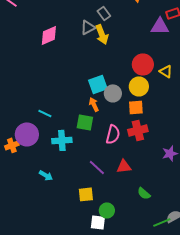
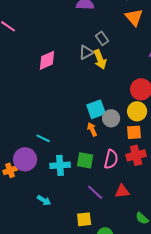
green square: (85, 122) -> (85, 160), moved

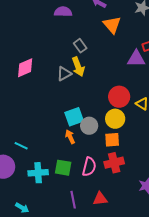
gray triangle: (86, 52) -> (64, 74), moved
purple line: (95, 192) -> (73, 200), turned 36

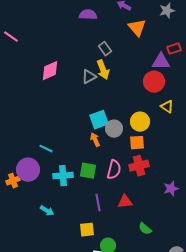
red circle: (119, 97) -> (154, 82), moved

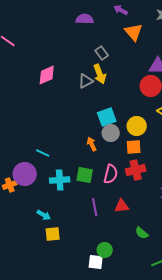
cyan square: (99, 120) -> (107, 117), moved
yellow square: (87, 230) -> (53, 234), moved

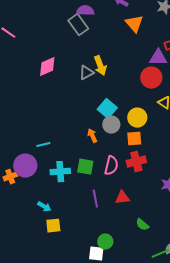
gray rectangle: (102, 53) -> (78, 25), moved, size x1.5
cyan square: (107, 117) -> (107, 109), turned -30
cyan line: (43, 153) -> (43, 145), turned -40

